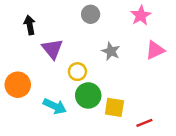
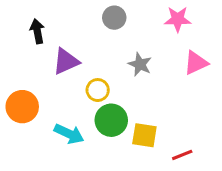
pink star: (141, 15) -> (178, 19), turned 30
purple triangle: (52, 49) -> (66, 61), turned 45

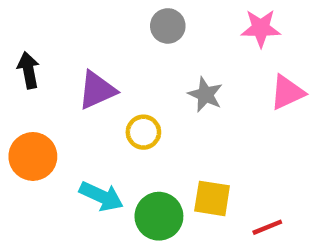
black arrow: (37, 31) -> (28, 70), moved
green circle: (111, 120) -> (159, 216), moved

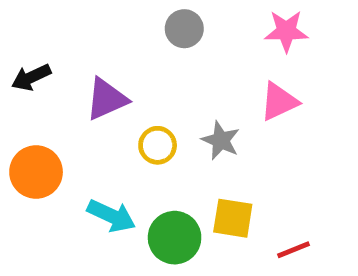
black arrow: (28, 70) -> (31, 77), turned -104
pink triangle: (287, 92) -> (279, 102), moved
gray star: (205, 95) -> (221, 140), moved

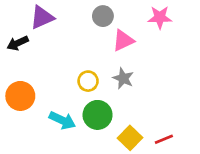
purple triangle: (107, 99) -> (42, 17), moved
pink triangle: (279, 102) -> (123, 40), moved
yellow square: (233, 218) -> (130, 138), moved, turned 35
green circle: (175, 238) -> (98, 115), moved

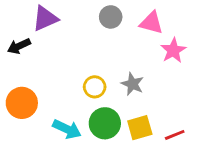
pink star: (160, 17) -> (173, 50), moved, turned -30
pink triangle: (123, 40) -> (151, 23), moved, turned 40
yellow square: (130, 138) -> (140, 128), moved, turned 30
red line: (164, 139) -> (175, 135), moved

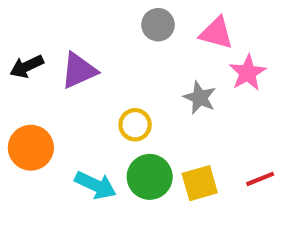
purple triangle: (45, 18) -> (79, 71), moved
gray star: (132, 84) -> (200, 98), moved
red line: (175, 135) -> (260, 179), moved

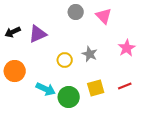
pink triangle: (216, 33) -> (104, 16), turned 30
pink star: (248, 73) -> (127, 48), moved
gray star: (200, 98) -> (90, 54), moved
green circle: (150, 177) -> (69, 97), moved

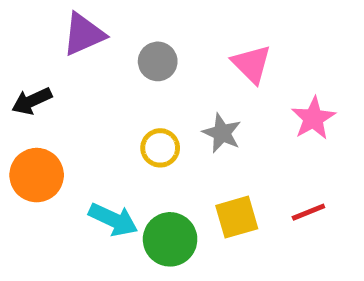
gray circle: (76, 12) -> (158, 61), moved
pink triangle: (104, 16) -> (252, 64), moved
black arrow: (13, 32) -> (32, 101), moved
purple triangle: (38, 34) -> (84, 34), moved

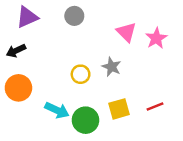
purple triangle: (84, 34) -> (27, 17), moved
gray circle: (158, 61) -> (74, 16), moved
pink star: (313, 118) -> (156, 38), moved

